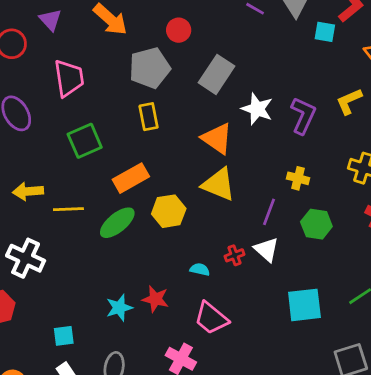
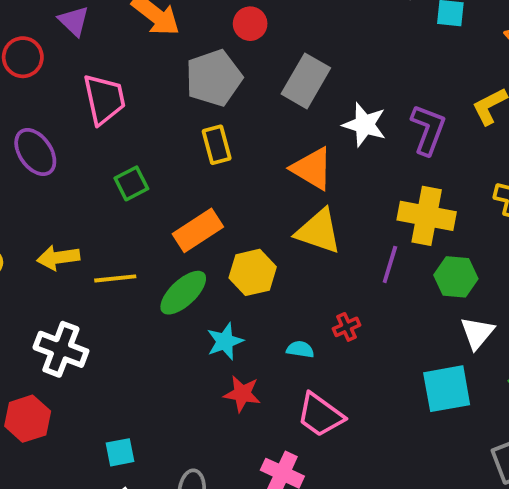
green square: (85, 141) -> (131, 183), size x0.7
yellow cross: (298, 178) -> (427, 216), size x1.8
white triangle: (266, 250) -> (477, 333), moved, turned 32
cyan star: (119, 308) -> (225, 341), moved

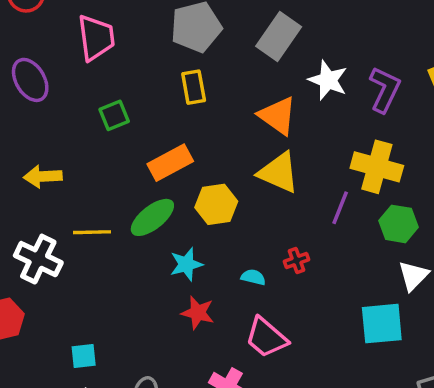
yellow line: (115, 278) -> (92, 232), moved

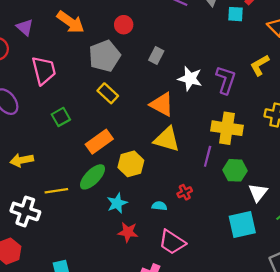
gray rectangle: (279, 37) -> (156, 55), size x0.6
yellow rectangle: (194, 87) -> (108, 93), turned -30
green hexagon: (398, 224) -> (235, 170), moved

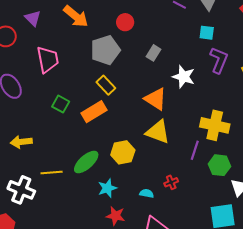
cyan square: (236, 14) -> (207, 33), moved
purple L-shape: (226, 80) -> (219, 60), moved
green square: (61, 117) -> (61, 104), turned -36
orange rectangle: (99, 142) -> (94, 112), moved

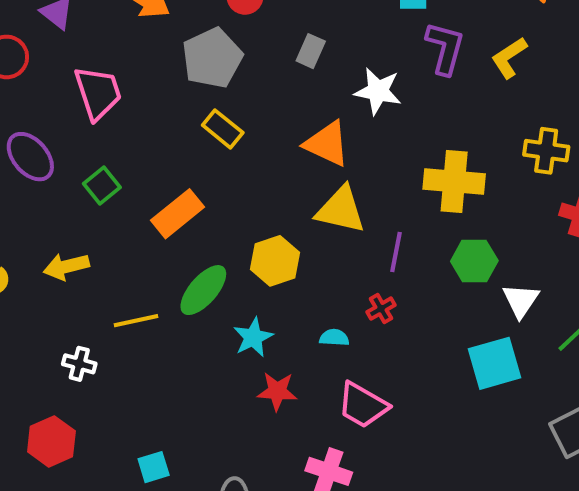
green square: (61, 104) -> (102, 185), moved, turned 30
orange rectangle: (94, 112) -> (177, 214), moved
purple line: (195, 150) -> (396, 252), moved
white cross: (21, 190) -> (79, 364), size x0.6

